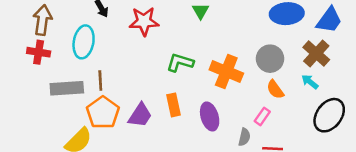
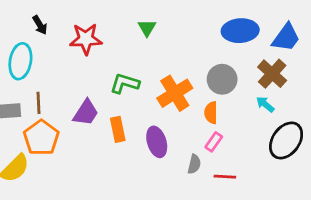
orange cross: (226, 71) -> (175, 93), turned 36
orange semicircle: (275, 89) -> (211, 113), moved, turned 36
purple trapezoid: (140, 115) -> (86, 113), moved

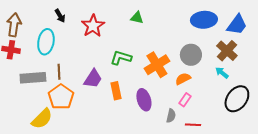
green triangle: (147, 28) -> (137, 18), turned -48
red star: (86, 39) -> (93, 26), turned -30
orange semicircle: (211, 113) -> (183, 79), turned 63

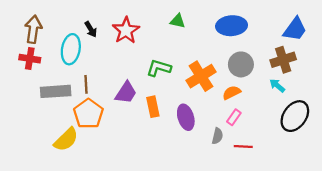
black arrow: (60, 16) -> (91, 29), moved
blue ellipse: (204, 20) -> (232, 26), moved
brown cross: (227, 51) -> (283, 60), turned 30

